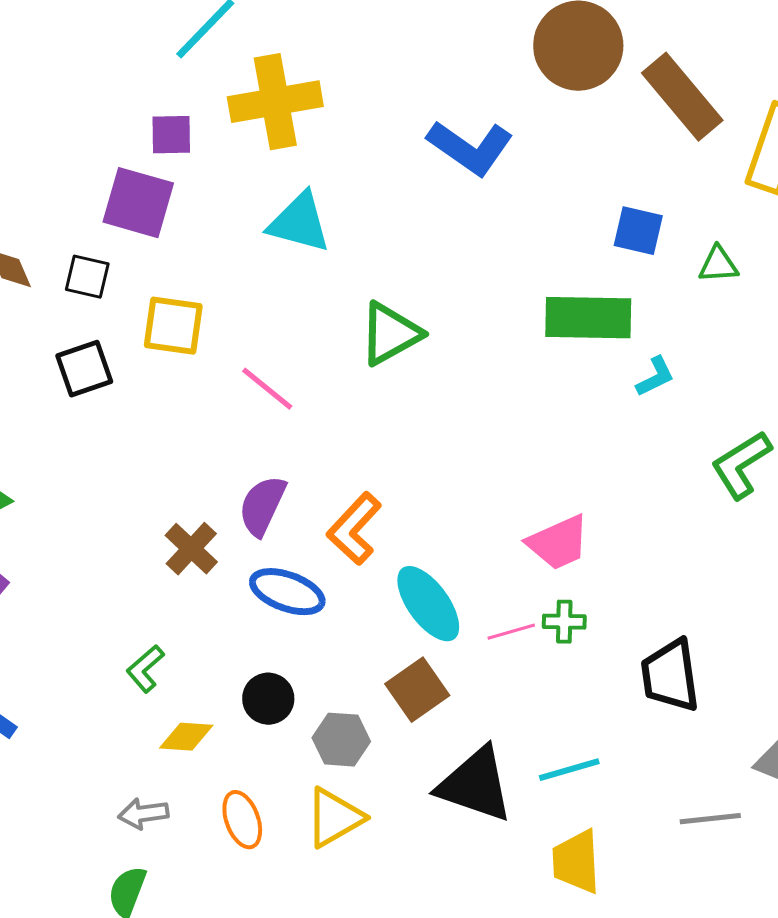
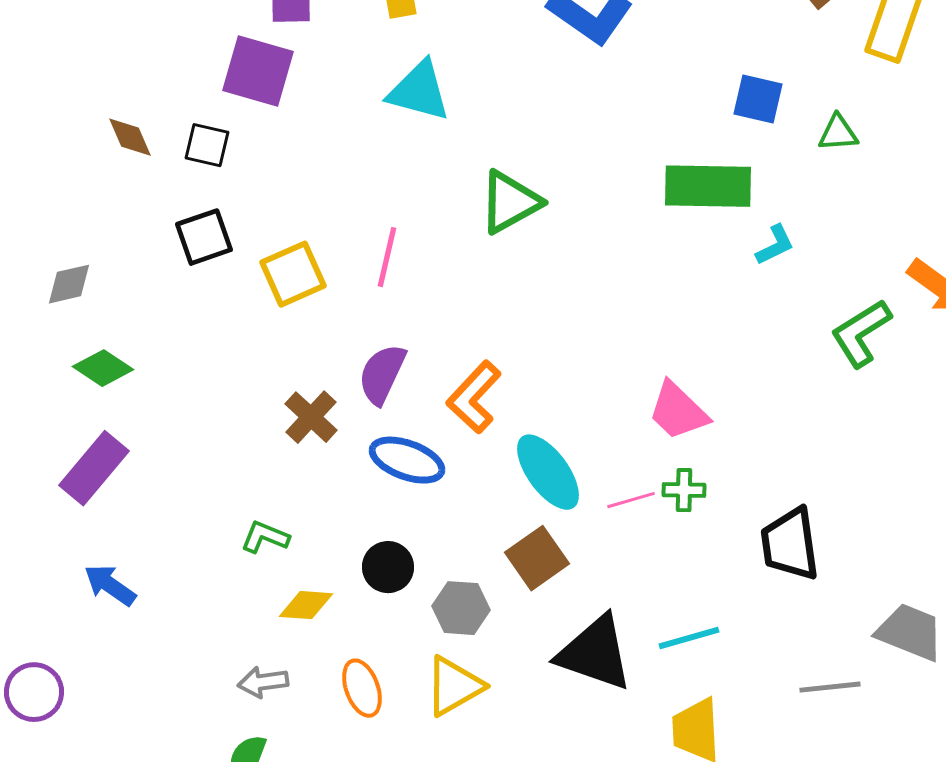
yellow square: (173, 326) -> (293, 274), moved, turned -32
pink line: (267, 389) -> (387, 257), turned 64
pink trapezoid: (558, 543) -> (678, 411), turned 68
green L-shape: (145, 669) -> (265, 537), turned 63

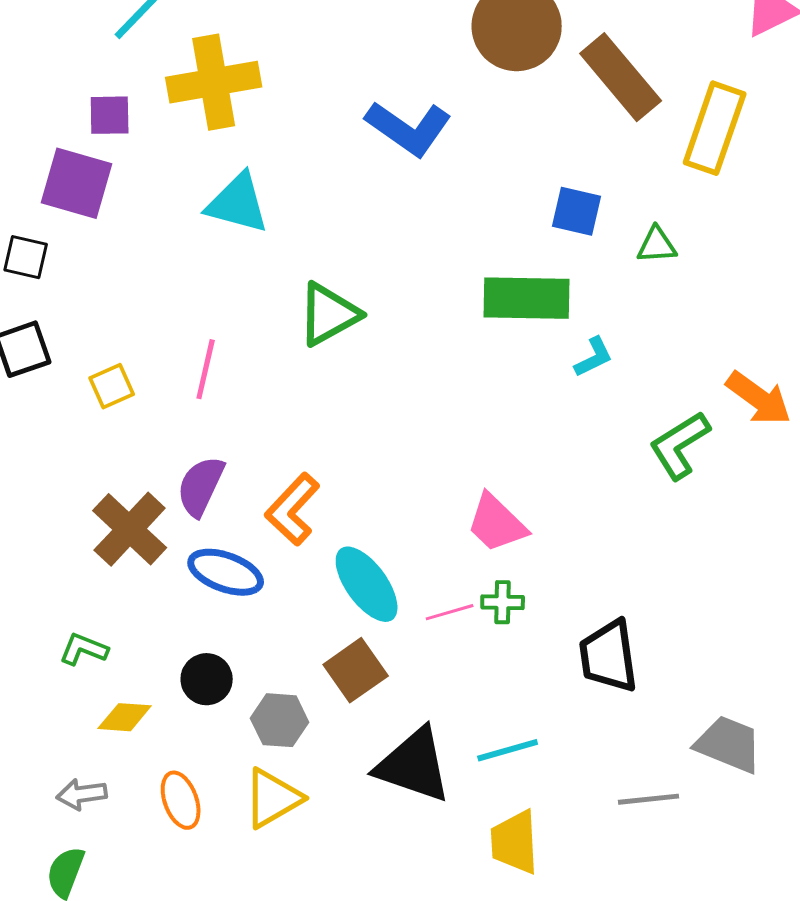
yellow square: (293, 274) -> (112, 386), size x0.7
brown cross: (311, 417) -> (130, 529), size x1.4

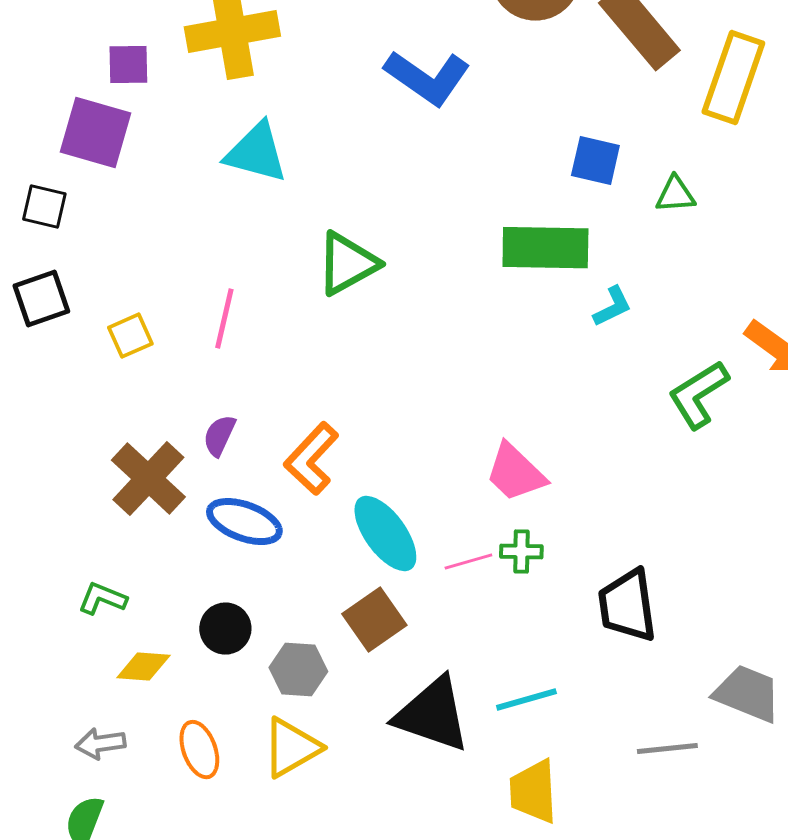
purple semicircle: (201, 486) -> (219, 436), size x0.7

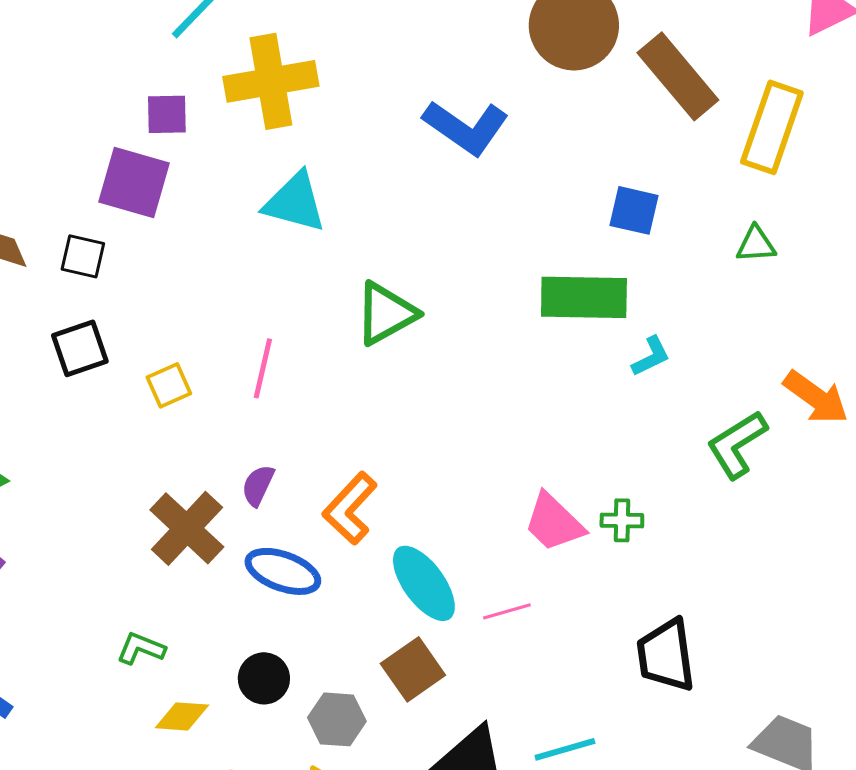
green triangle: (675, 195) -> (756, 244), moved
green cross: (521, 552) -> (622, 520), moved

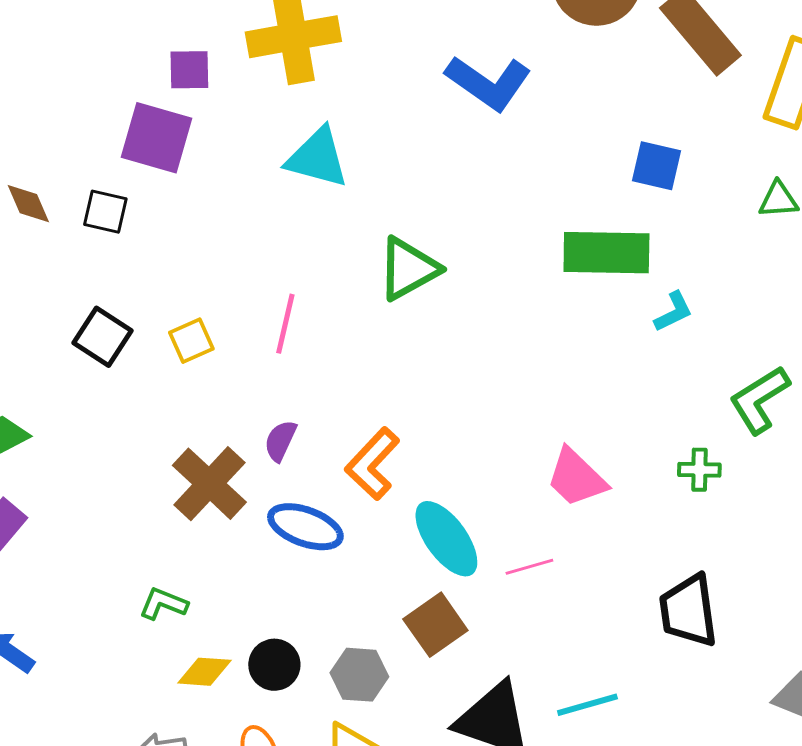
black square: (80, 348) -> (102, 337), moved, turned -38
green cross: (622, 520) -> (699, 470), moved
black circle: (264, 678) -> (274, 665), moved

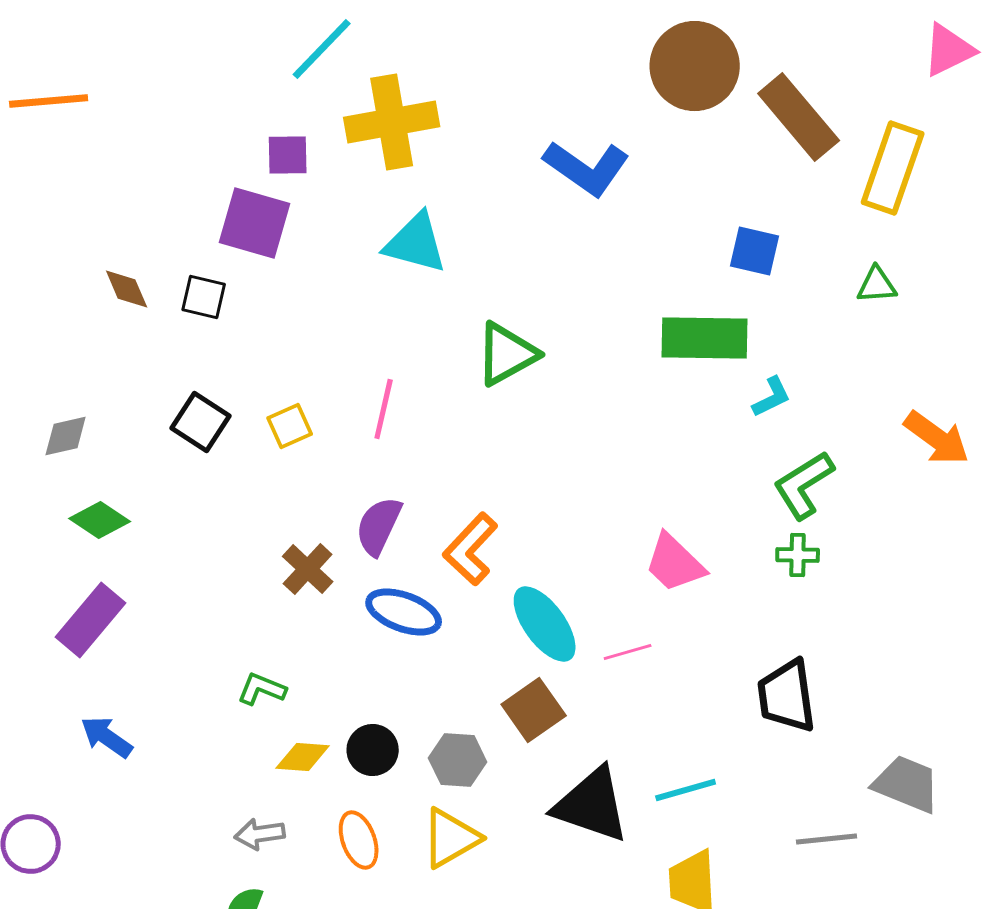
green L-shape: (759, 400) -> (804, 485), moved
purple semicircle: (280, 441) -> (379, 526), size x1.4
brown cross: (209, 484) -> (308, 569), size x0.7

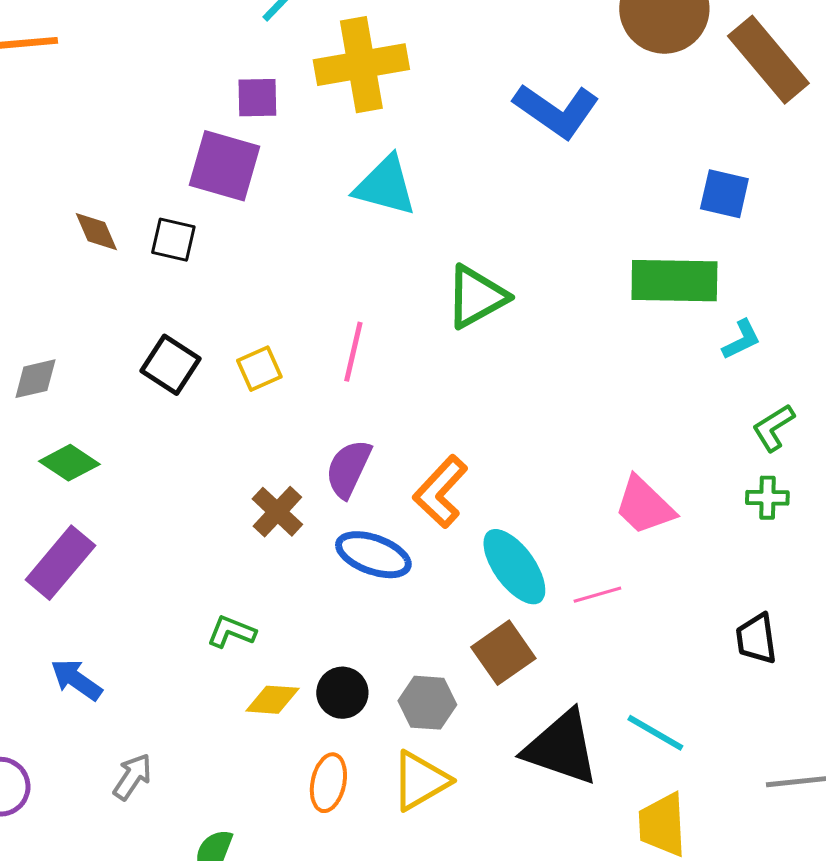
green L-shape: (804, 485) -> (773, 428), size x0.7
black trapezoid: (787, 696) -> (756, 639), size x0.7
cyan line: (686, 790) -> (655, 733), turned 46
gray arrow: (260, 834) -> (132, 777), moved, turned 132
orange ellipse: (359, 840) -> (328, 783), turned 32

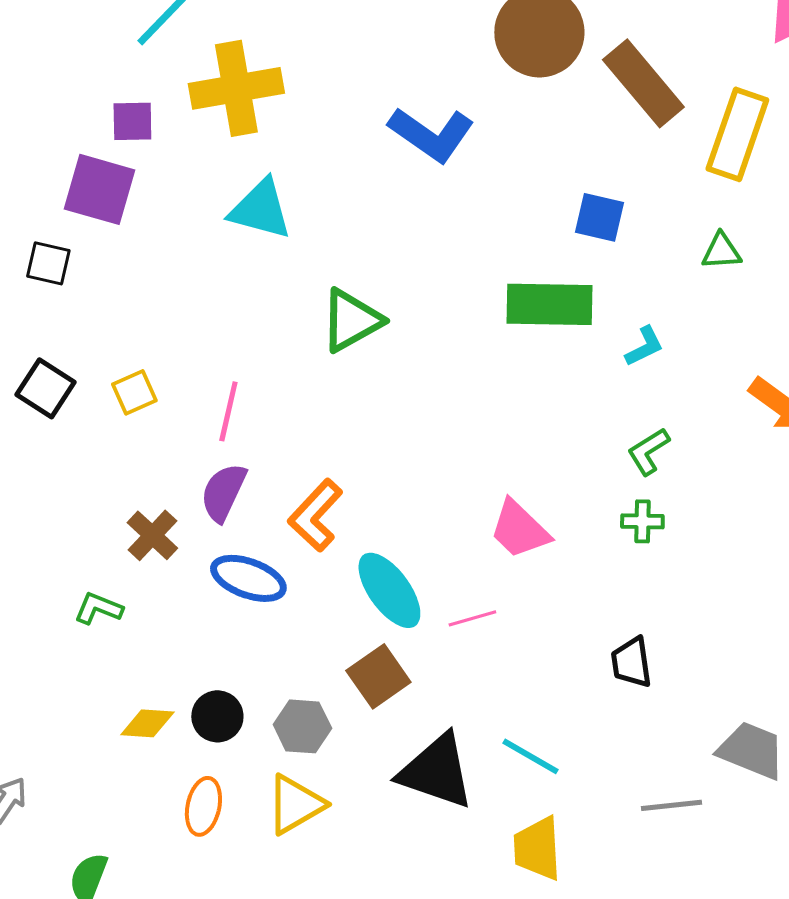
cyan L-shape: (741, 340) -> (644, 346), moved
pink line: (353, 352) -> (228, 411), moved
green L-shape: (231, 632) -> (98, 608), moved

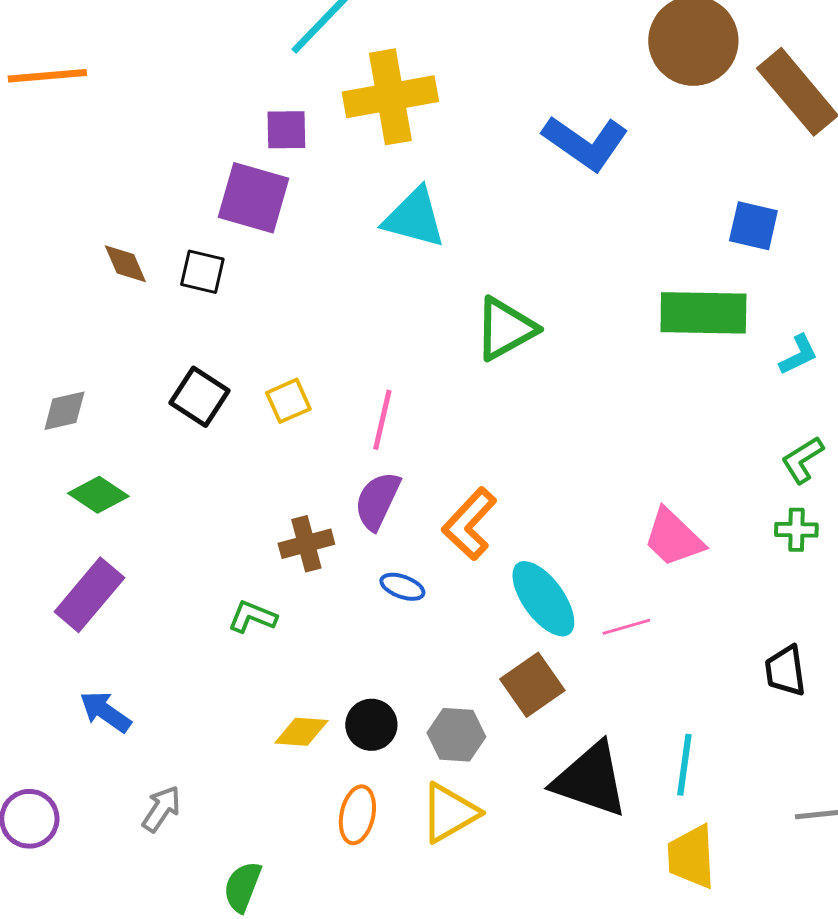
brown cross: (152, 535) -> (306, 544), turned 32
blue ellipse: (248, 578) -> (402, 587), size x0.6
cyan line: (530, 756) -> (684, 765), turned 68

